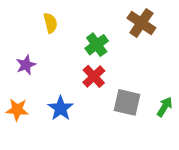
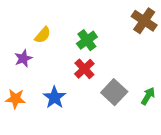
yellow semicircle: (50, 23) -> (43, 35), moved, turned 54
brown cross: (141, 23) -> (144, 21), moved
gray square: (127, 102) -> (114, 92), turned 30

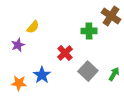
green cross: (87, 40) -> (89, 31), moved, turned 35
orange star: (15, 99) -> (19, 83), moved

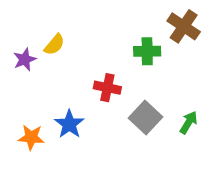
purple star: (18, 45) -> (25, 60), moved
red cross: (65, 53) -> (107, 88), turned -35

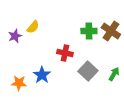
brown cross: (184, 26) -> (111, 31), moved

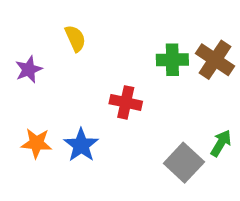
yellow semicircle: (33, 27) -> (75, 38), moved, turned -64
gray square: (88, 71) -> (184, 163), moved
orange star: (19, 83) -> (36, 143), moved

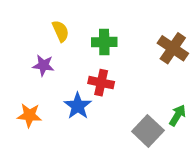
green cross: (172, 60) -> (104, 42), moved
purple star: (29, 69) -> (43, 65), moved, turned 30
blue star: (81, 145) -> (78, 106), moved

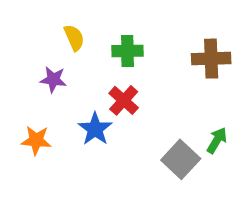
brown cross: (173, 48) -> (211, 59), turned -36
red cross: (101, 83) -> (124, 100), turned 30

